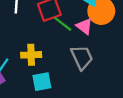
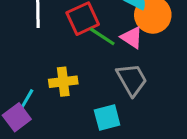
cyan square: (42, 82) -> (107, 117), moved

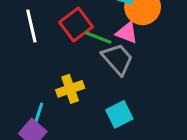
gray trapezoid: (132, 80) -> (118, 59), moved

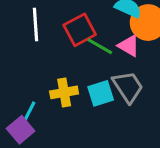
gray trapezoid: (118, 59) -> (128, 87), moved
cyan square: (119, 114) -> (101, 93), moved

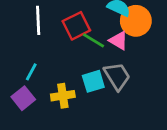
yellow cross: (64, 92) -> (63, 96), moved
cyan line: (29, 111) -> (31, 72), moved
purple square: (21, 130) -> (23, 98), moved

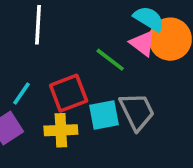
red square: (76, 26) -> (69, 93), moved
pink triangle: (119, 41) -> (143, 43), moved

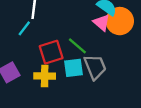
green line: (110, 60) -> (77, 46), moved
cyan line: (22, 93) -> (24, 28), moved

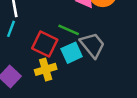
red square: (51, 52) -> (45, 44), turned -30

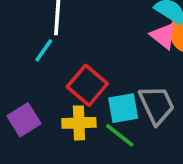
green line: (69, 30) -> (120, 135), moved

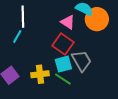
pink triangle: (163, 36) -> (68, 22), moved
red square: (87, 85) -> (63, 44), moved

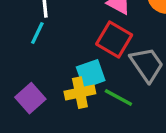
cyan square: (63, 64) -> (91, 74), moved

